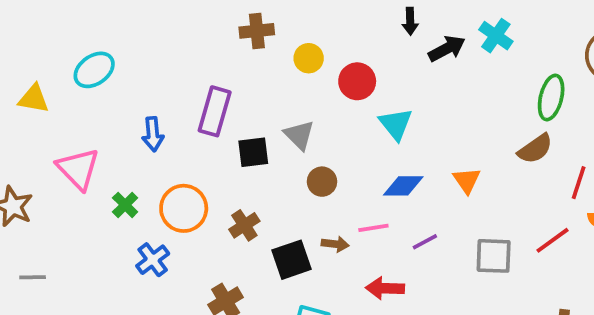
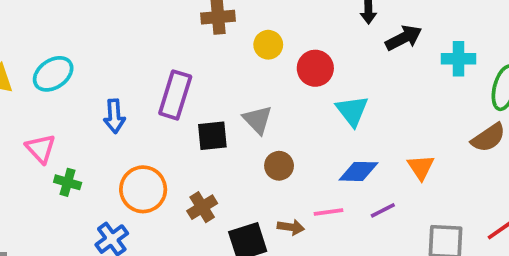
cyan cross: (496, 36) -> (459, 59), moved, turned -36
cyan ellipse: (94, 70) -> (53, 74), moved
pink triangle: (78, 169) -> (41, 149), size x0.7
green cross: (125, 205) -> (68, 182), moved, turned -30
purple line: (425, 242) -> (383, 210), moved

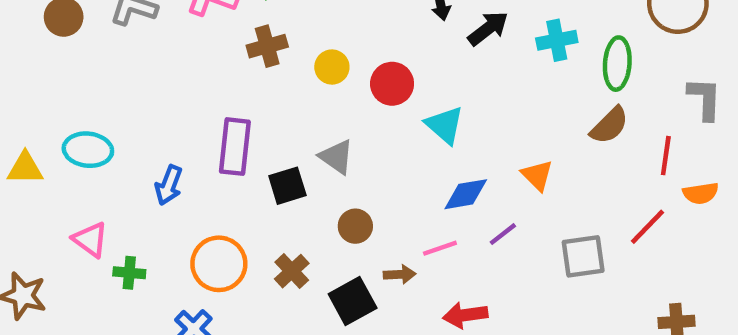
cyan ellipse: (53, 74) -> (88, 150), turned 51
blue arrow: (114, 116) -> (169, 185), turned 36
brown circle: (279, 166) -> (355, 226), moved

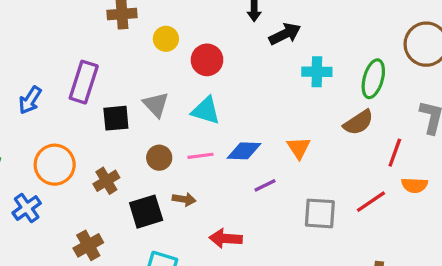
cyan cross: (557, 40) -> (317, 72), moved
cyan triangle: (445, 125) -> (206, 111), moved, turned -36
pink line: (440, 248) -> (201, 156), moved

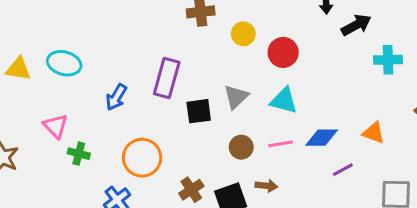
gray triangle: (156, 105) -> (236, 97), turned 32
orange triangle: (299, 148) -> (374, 133), turned -35
brown cross: (106, 181) -> (191, 190), moved

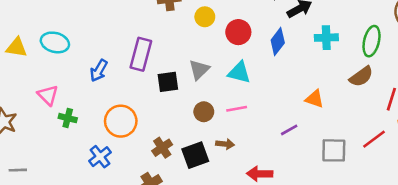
blue diamond: (322, 138) -> (278, 42), moved, turned -52

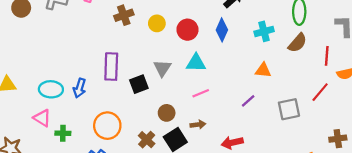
cyan cross: (326, 38) -> (264, 31), moved
cyan ellipse: (55, 42) -> (51, 89), moved
brown circle: (204, 112) -> (167, 113), moved

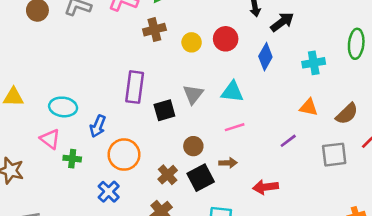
red circle: (187, 30) -> (226, 39), moved
brown semicircle: (297, 43) -> (347, 114), moved
blue arrow: (80, 88) -> (98, 126), moved

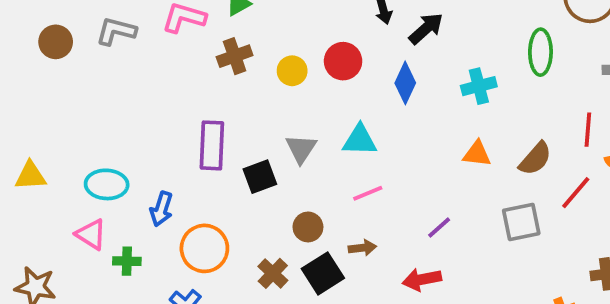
purple line: (288, 141) -> (439, 227), moved

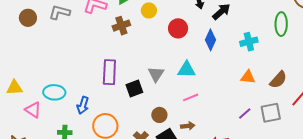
yellow circle: (292, 71) -> (149, 10), moved
purple line: (439, 227) -> (245, 114), moved
pink triangle: (91, 234) -> (33, 110), moved

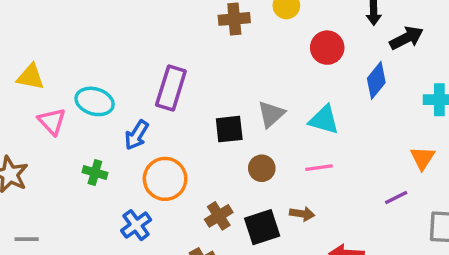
purple rectangle: (109, 72) -> (171, 88), moved
orange triangle: (248, 77) -> (422, 158), turned 42
purple line: (245, 114) -> (396, 198), moved
brown circle: (159, 115) -> (262, 168), moved

